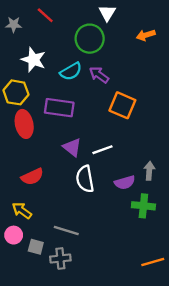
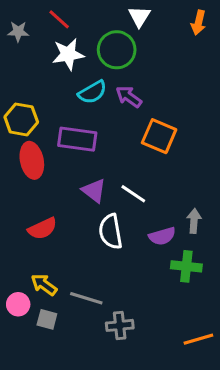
orange arrow: (146, 35) -> (198, 22), moved, turned -60
white star: (33, 60) -> (68, 54), moved, turned -30
white line: (102, 150) -> (133, 194), turned 54
yellow arrow: (22, 211) -> (44, 285), moved
gray cross: (60, 258) -> (120, 325), moved

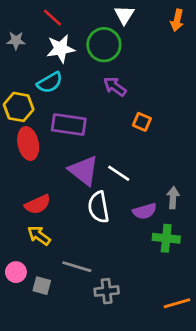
gray star: (18, 32) -> (16, 41), moved
cyan semicircle: (92, 92) -> (50, 83), moved
orange square: (159, 136) -> (142, 122), size x0.6
purple triangle: (94, 191) -> (84, 171), size x1.4
yellow arrow: (44, 285) -> (39, 236), moved

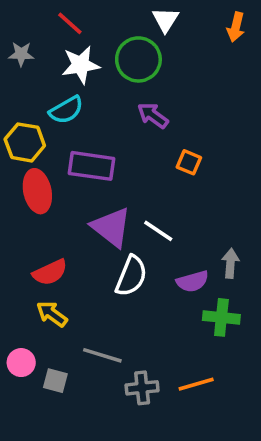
white semicircle: (99, 207) -> (131, 276), turned -148
orange line: (177, 303) -> (196, 384), moved

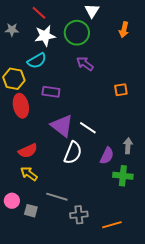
orange arrow: (236, 27) -> (124, 30), moved
orange square: (189, 162) -> (121, 90), moved, turned -32
purple rectangle: (92, 166) -> (51, 92), size x0.7
purple semicircle: (193, 281) -> (107, 156), turned -48
orange line: (196, 384) -> (112, 225), moved

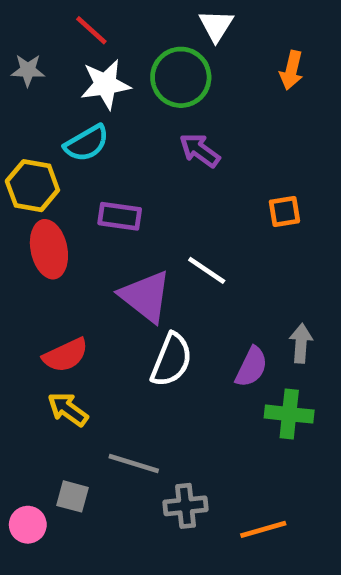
white line: (88, 128) -> (207, 270), moved
pink circle: (12, 201) -> (28, 525), moved

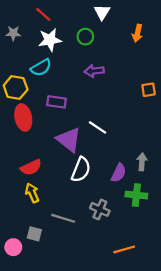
green circle: (181, 77) -> (85, 37), size x0.6
purple arrow: (200, 150) -> (94, 71), turned -42
orange square: (284, 212) -> (149, 90), moved
yellow arrow: (68, 409) -> (32, 193), turned 30
gray cross: (186, 506) -> (100, 209), moved, turned 30

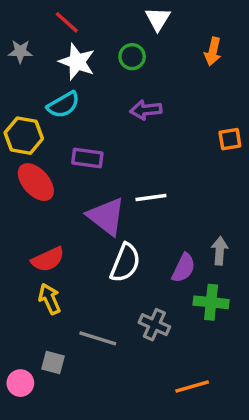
white star: (50, 40) -> (77, 62), turned 30
red ellipse: (23, 117) -> (36, 182), turned -30
white line: (98, 127) -> (151, 198), turned -42

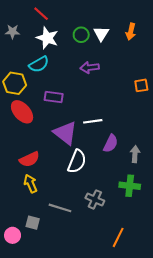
white triangle: (158, 19) -> (101, 34), moved
purple semicircle: (184, 268) -> (111, 143), moved
orange line: (192, 386) -> (118, 237), turned -48

